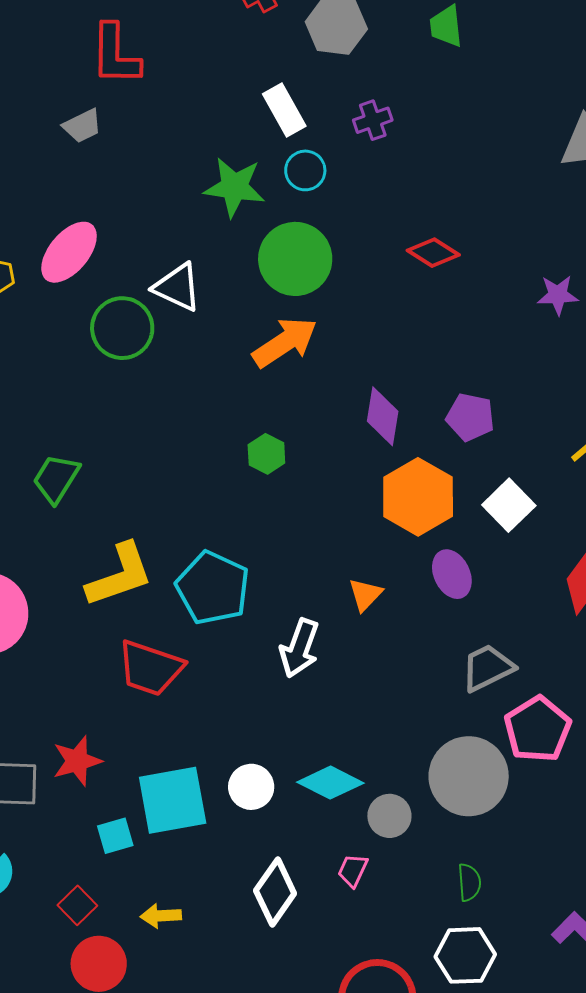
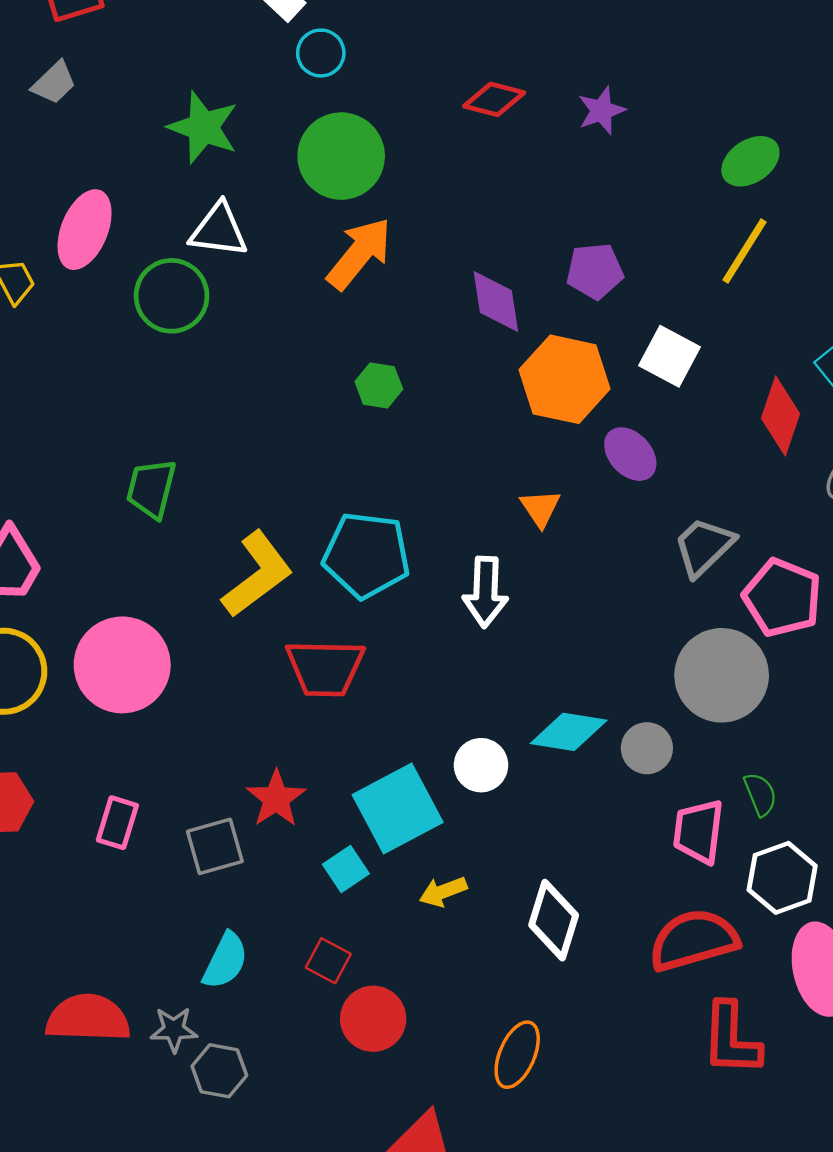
green star: (234, 187) -> (203, 127), moved, turned 30
purple star: (558, 295) -> (601, 111), moved
pink trapezoid: (353, 870) -> (699, 831), moved, size x1.6
white diamond: (275, 892) -> (554, 920), moved
yellow arrow: (161, 916) -> (443, 892), moved

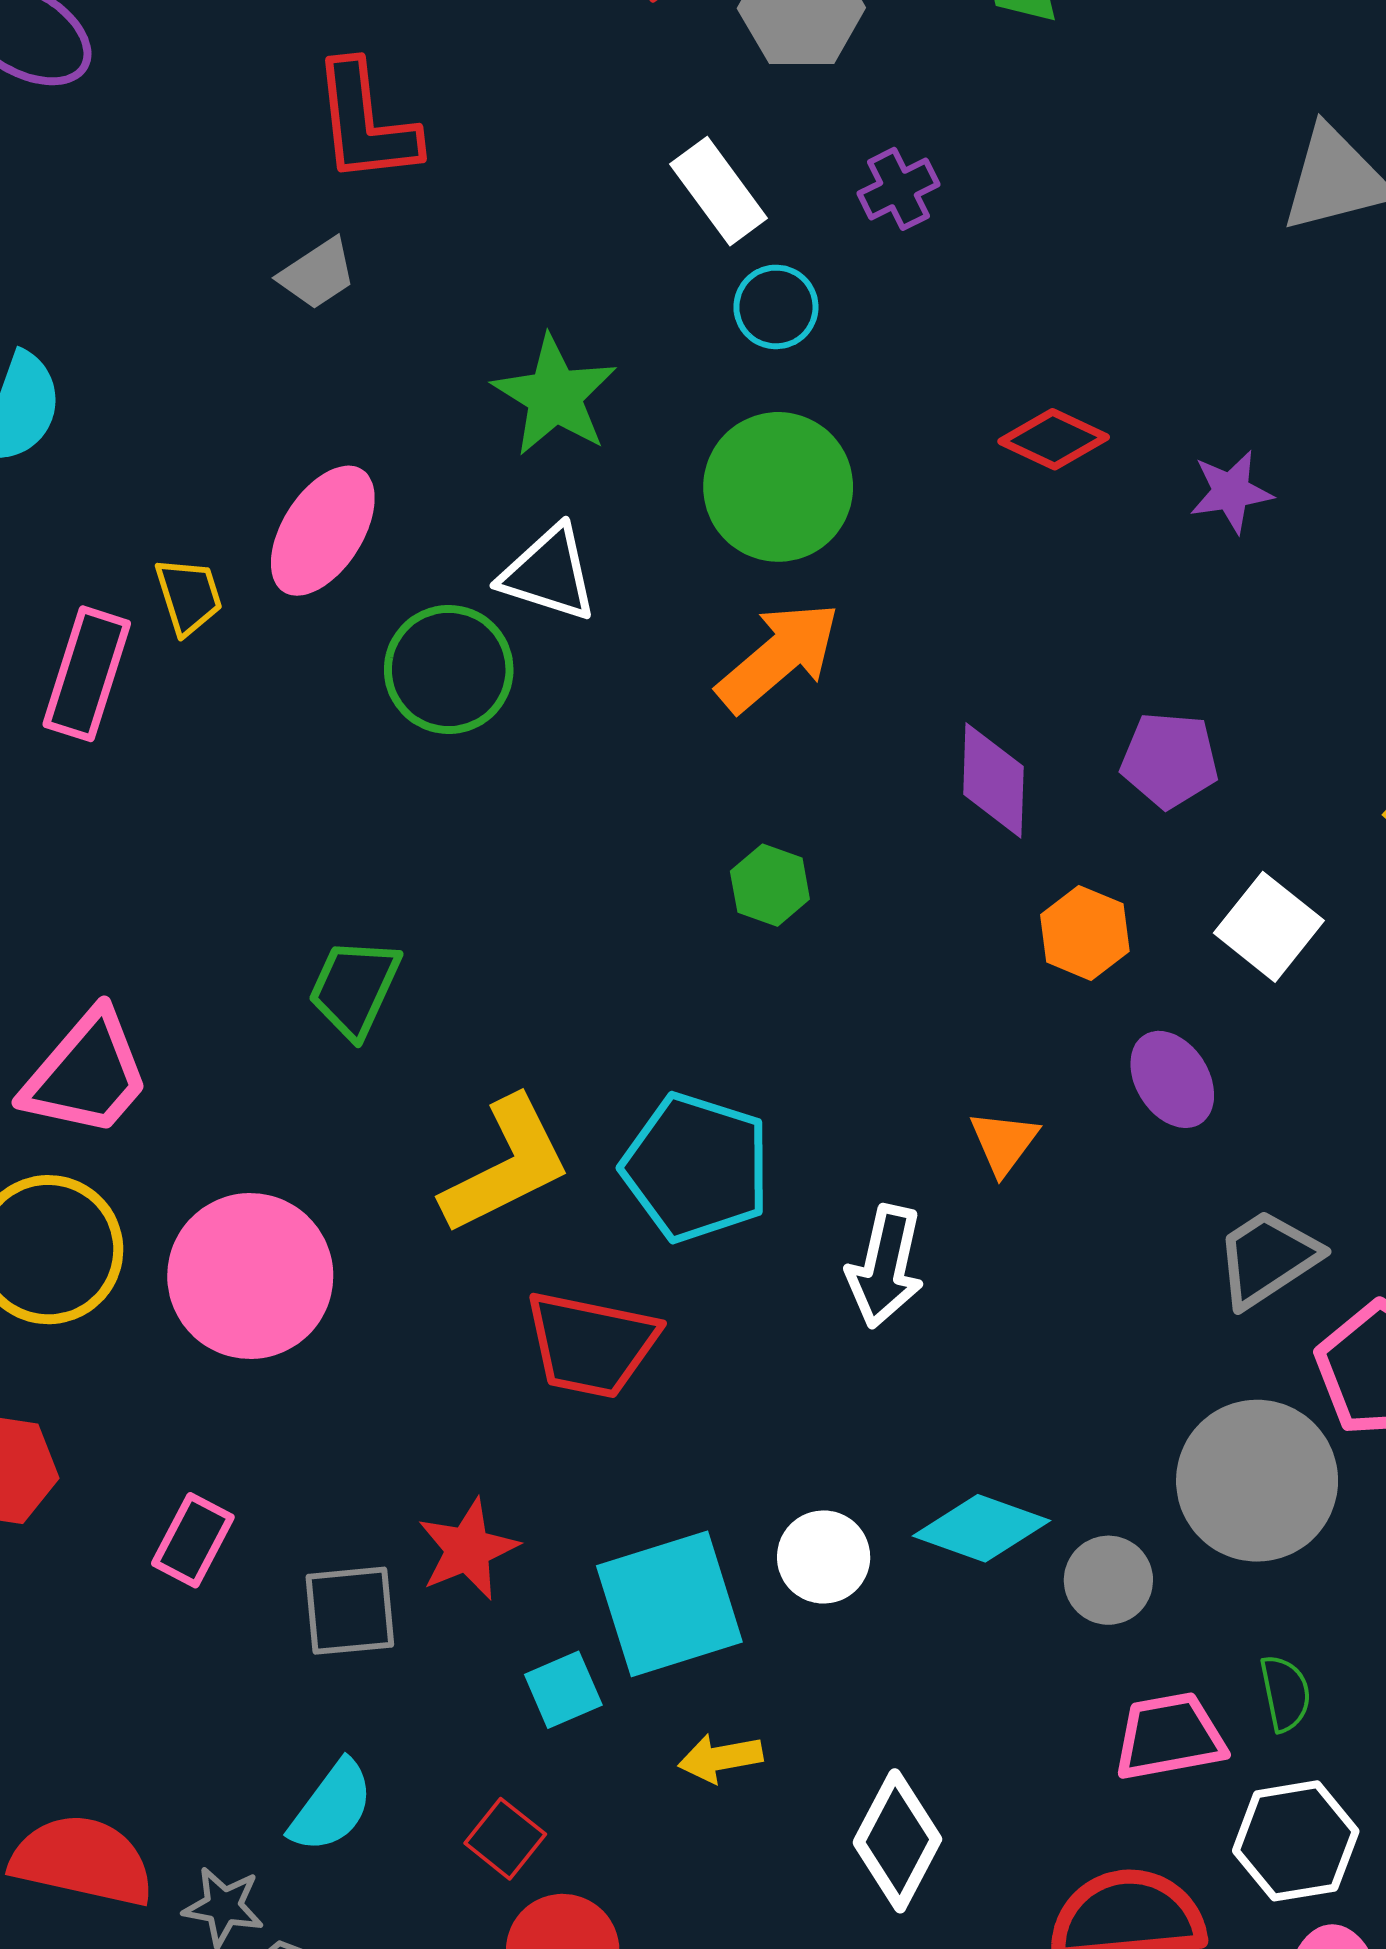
orange hexagon: (565, 379) -> (1085, 933), size x0.6
pink trapezoid: (699, 831) -> (1169, 1737), turned 62

